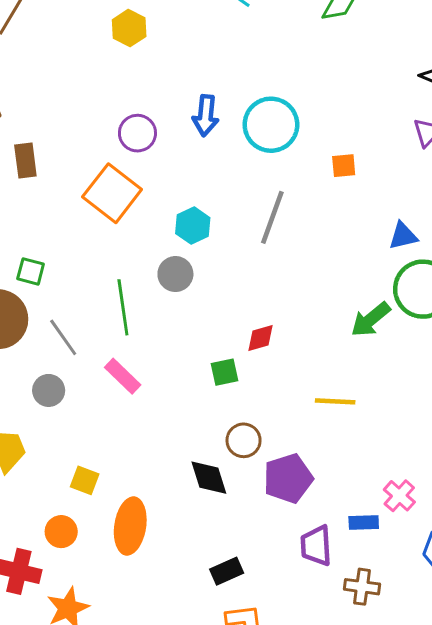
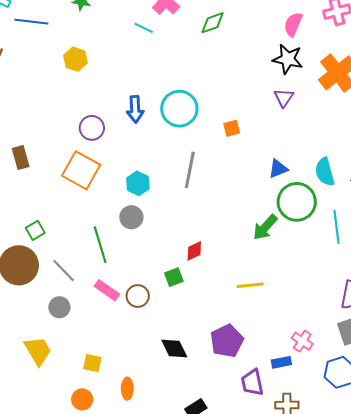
green square: (31, 271) -> (35, 230), turned -36
brown circle: (244, 440) -> (138, 296), moved
orange ellipse: (130, 526) -> (127, 389), size x0.6

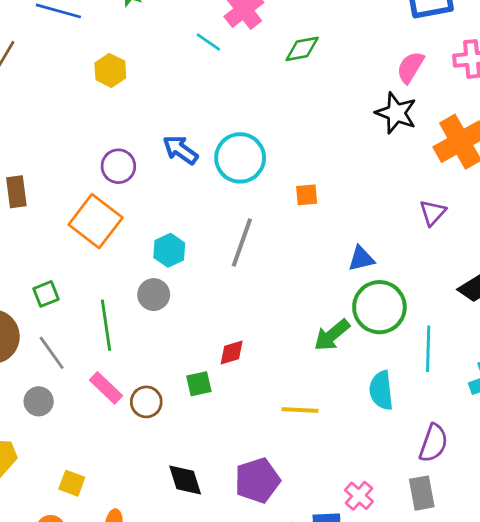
purple triangle: (284, 98) -> (433, 213), moved
blue arrow: (135, 109) -> (180, 150), turned 120
cyan semicircle: (325, 172) -> (381, 390), moved
green square: (35, 230) -> (46, 294), moved

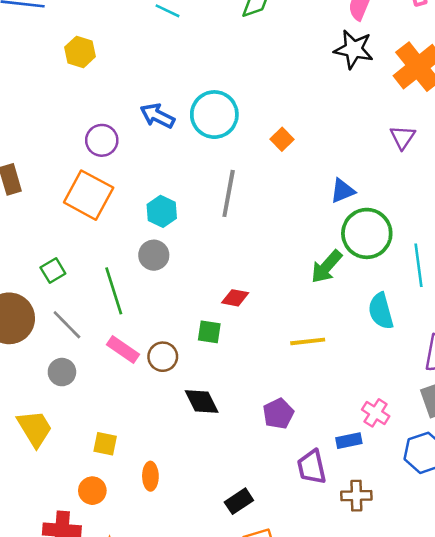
orange square: (307, 195) -> (282, 139), turned -30
red diamond: (232, 352) -> (235, 298), turned 36
green square: (199, 384) -> (209, 332), turned 30
black diamond: (185, 480) -> (202, 402), moved
purple pentagon: (257, 480) -> (278, 414), size x0.7

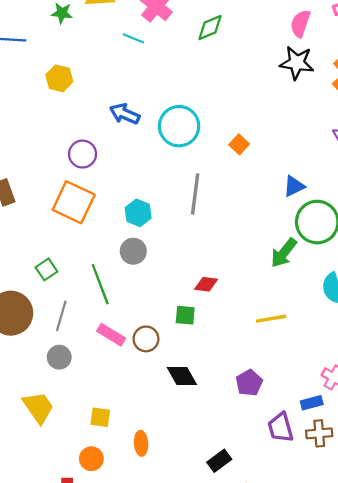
blue arrow: (157, 116) -> (125, 114), moved
gray line: (67, 325) -> (61, 316), turned 64
brown cross: (356, 496) -> (319, 433), moved

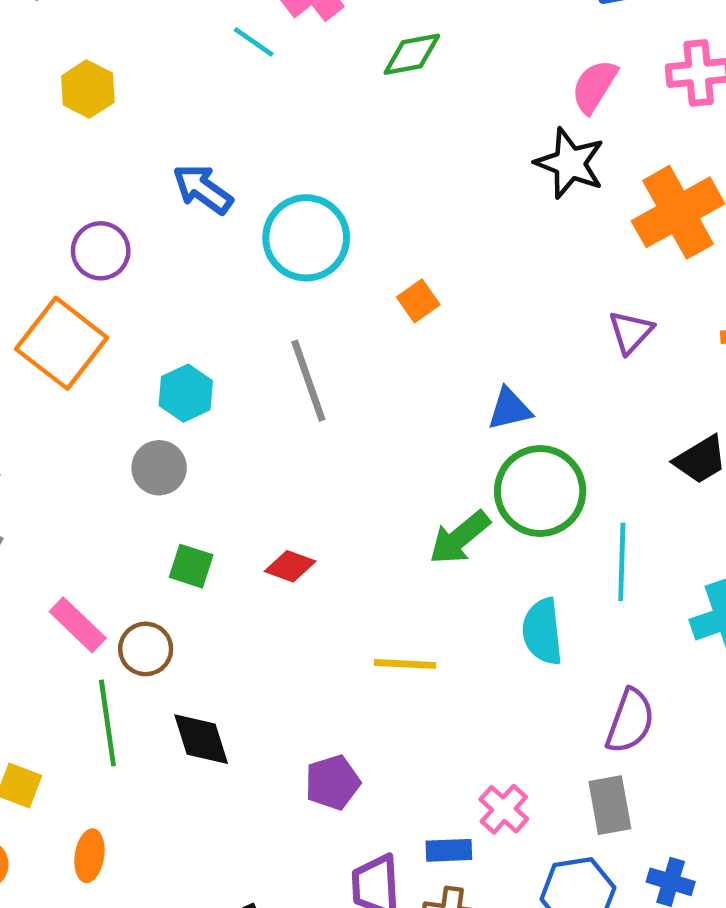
gray line: (195, 194) -> (308, 381), turned -39
green line: (100, 284) -> (107, 723), moved
green square: (185, 315) -> (191, 566), moved

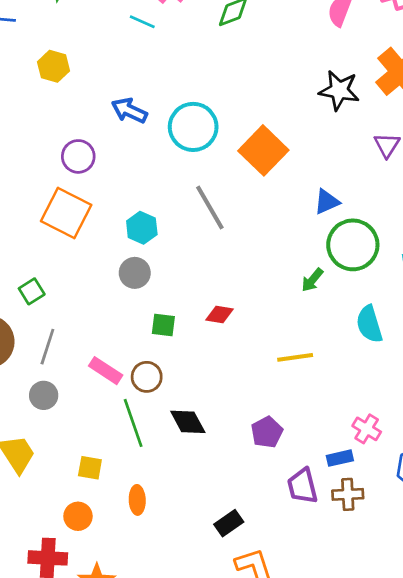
black star: (570, 163) -> (339, 90), moved
orange square: (418, 301) -> (263, 150), size x2.0
green arrow: (460, 538) -> (312, 280), size x0.7

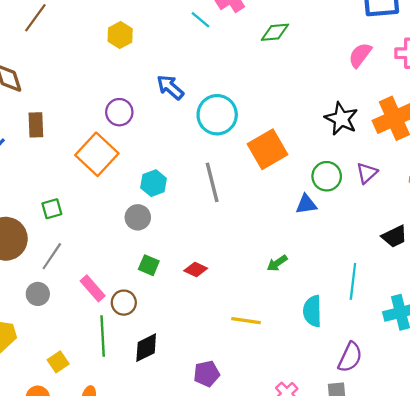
green circle: (353, 245) -> (327, 176), moved, size x0.7
black diamond: (188, 422) -> (146, 348), turned 76
yellow square: (90, 468) -> (58, 362), turned 30

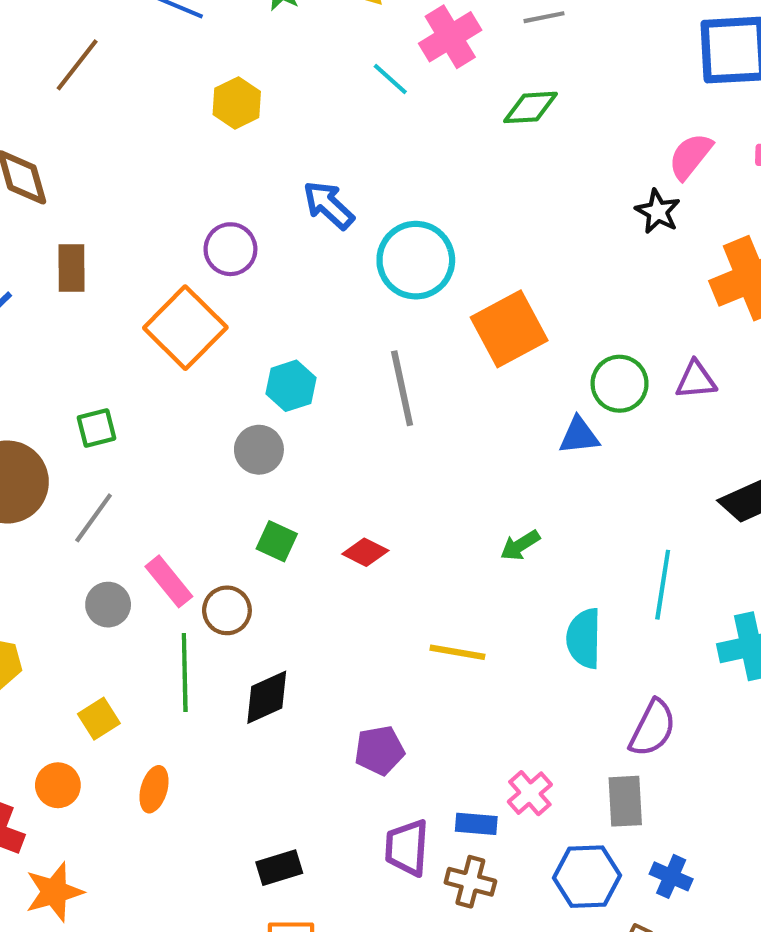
black star: (341, 119) -> (658, 211), moved, size x0.7
purple triangle: (367, 173) -> (696, 380), turned 35
gray circle: (38, 294) -> (108, 605), moved

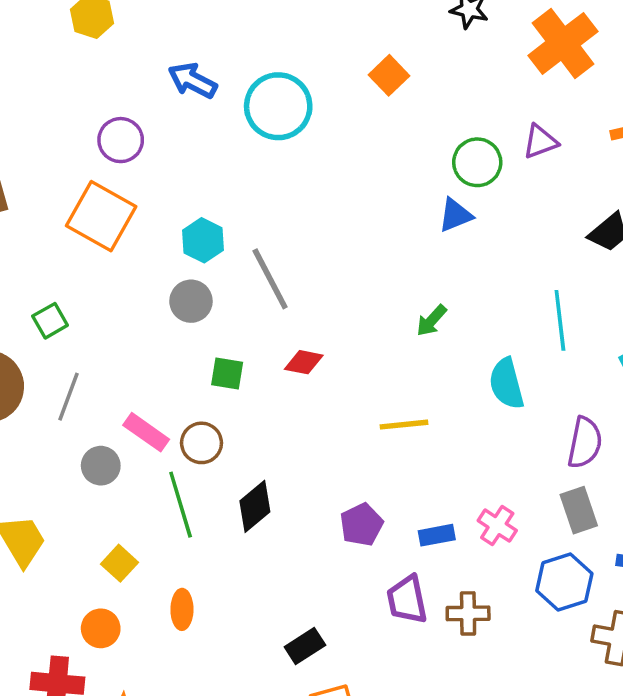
orange square: (509, 329) -> (389, 75), moved, size x0.6
gray line: (402, 388) -> (270, 279), moved
blue rectangle: (476, 824) -> (437, 535), moved

